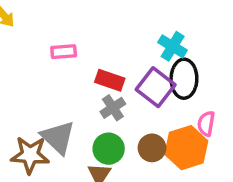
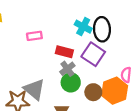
cyan cross: (173, 46) -> (83, 27), moved
black ellipse: (184, 79) -> (102, 29), moved
green circle: (109, 149) -> (71, 82), moved

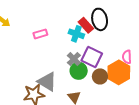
cyan cross: (83, 27) -> (76, 34), moved
red rectangle: (64, 52) -> (86, 25), moved, turned 42
purple square: (93, 54) -> (92, 57), moved

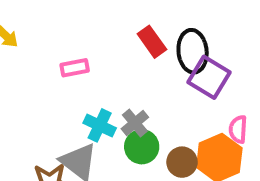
red rectangle: (86, 25) -> (152, 42), moved
cyan cross: (76, 34) -> (100, 125), moved
purple square: (92, 57) -> (209, 77), moved

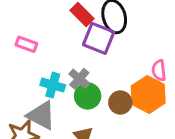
pink rectangle: (75, 68) -> (26, 44), turned 40
purple square: (209, 77) -> (99, 38), moved

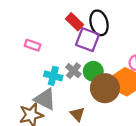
green circle: (88, 96) -> (93, 71), moved
brown circle: (120, 102) -> (105, 88), size x1.6

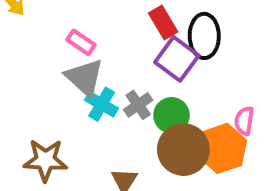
gray triangle: (45, 99) -> (85, 78), moved

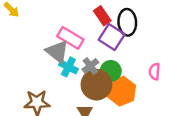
pink rectangle: (81, 42) -> (70, 38), moved, size x1.5
orange hexagon: (222, 148) -> (122, 91), moved
brown circle: (183, 150) -> (96, 85), moved

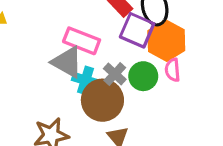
pink semicircle: (154, 71) -> (173, 70), moved
brown circle: (96, 85) -> (102, 100), moved
orange hexagon: (122, 91) -> (166, 41), moved

